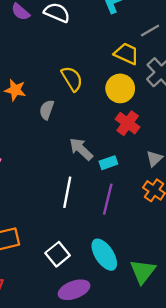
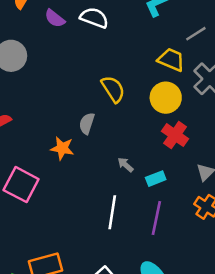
orange star: (15, 90) -> (62, 148), moved
gray arrow: (81, 149) -> (126, 165), size x0.6

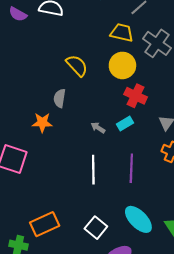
cyan rectangle: (156, 179) -> (125, 123), moved

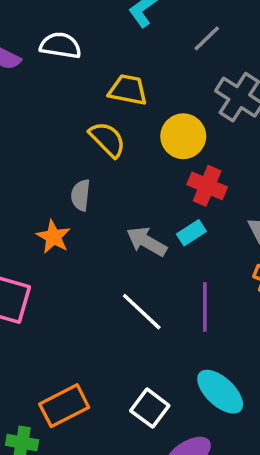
yellow trapezoid: (122, 33) -> (128, 90), moved
orange star: (42, 123) -> (53, 237), turned 30
gray arrow: (98, 128) -> (147, 242), size x1.6
white line: (93, 170) -> (142, 312), turned -44

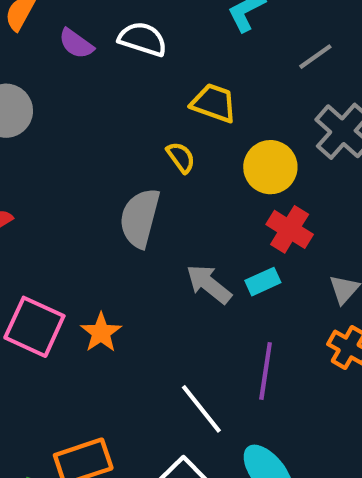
yellow semicircle: (107, 139) -> (181, 157), size x0.7
gray semicircle: (81, 195) -> (140, 218), size x1.6
orange star: (53, 237) -> (101, 333), moved
white line: (142, 312) -> (201, 409), moved

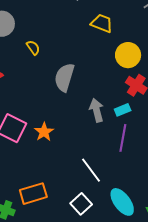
yellow semicircle: (181, 157) -> (33, 48), moved
gray arrow: (209, 284) -> (97, 110), turned 35
purple line: (266, 371) -> (123, 138), moved

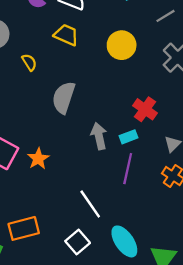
yellow trapezoid: (102, 23) -> (66, 35), moved
yellow circle: (128, 55) -> (122, 45), moved

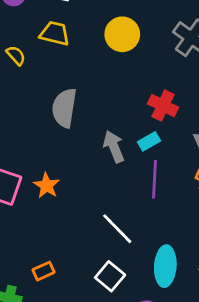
yellow semicircle: (29, 62) -> (16, 55), moved
orange rectangle: (24, 228) -> (43, 271), size x0.6
cyan ellipse: (124, 241) -> (165, 266), turned 48

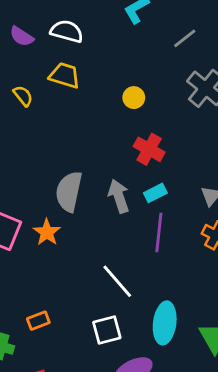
yellow circle: (122, 34) -> (134, 98), moved, size x0.6
red cross: (163, 105) -> (149, 149), moved
gray semicircle: (64, 108) -> (69, 191), moved
white square: (110, 276) -> (107, 330), turned 32

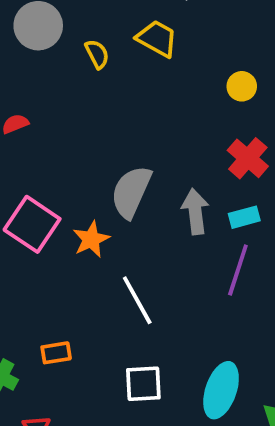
white line: (117, 281) -> (137, 300), moved

